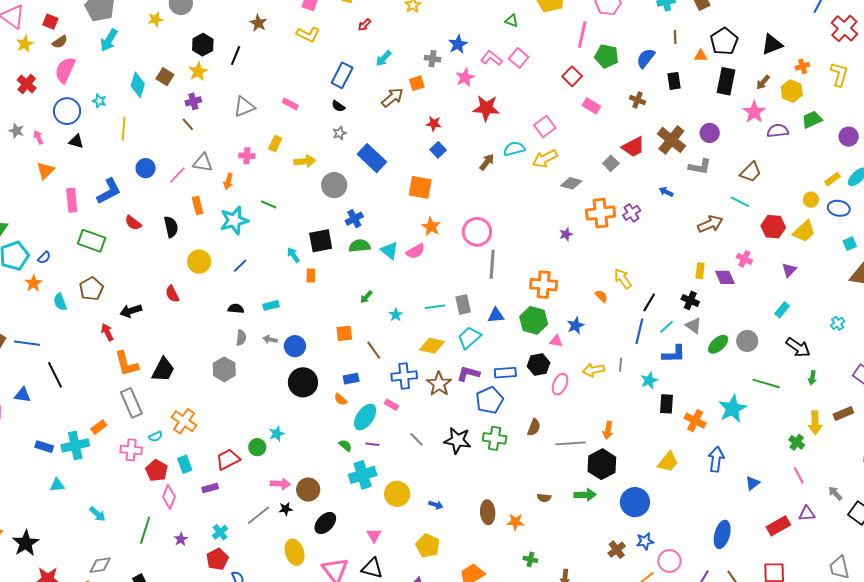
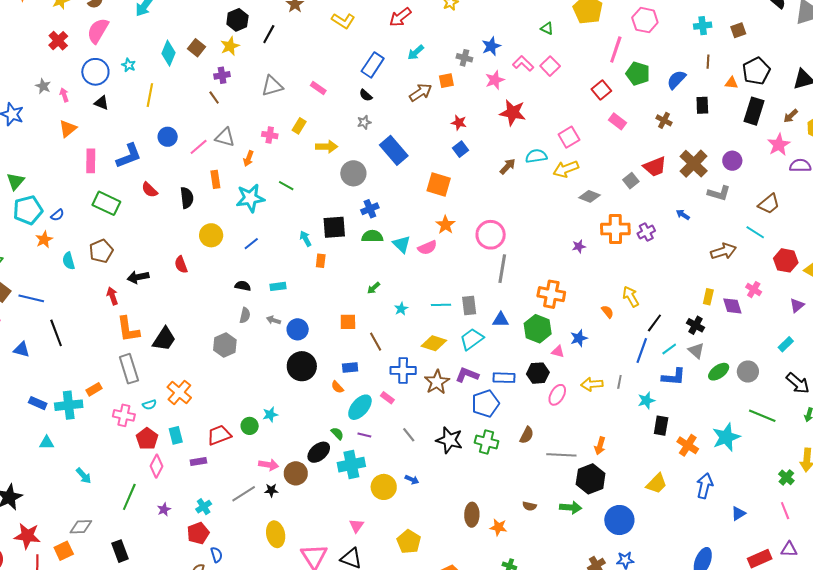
red arrow: (364, 25) -> (400, 17), size x1.6
blue arrow: (436, 505) -> (412, 480), moved
black ellipse: (325, 523) -> (319, 452), moved

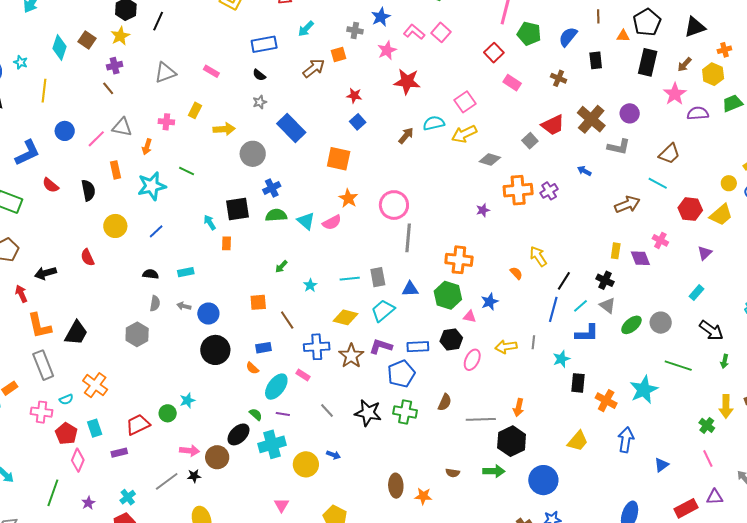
blue rectangle: (373, 65) -> (264, 44), turned 50

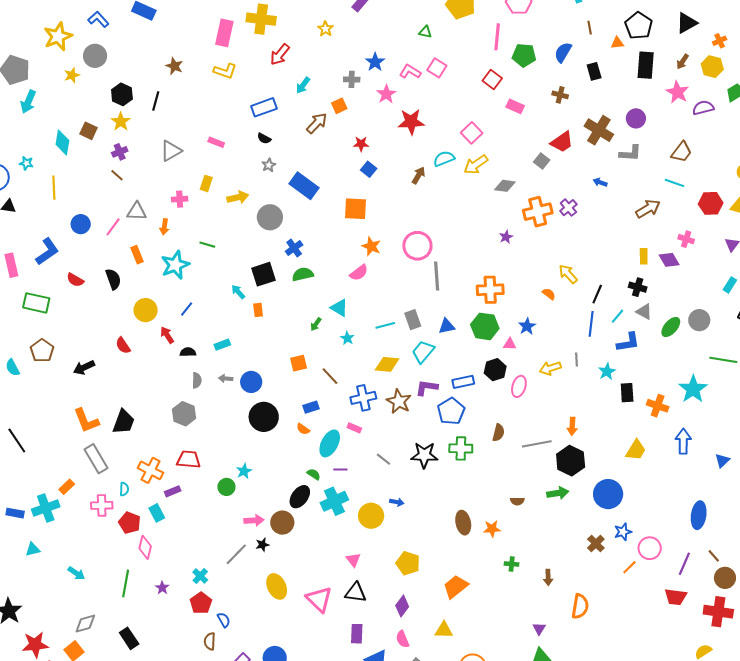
cyan triangle: (306, 221) -> (339, 308), moved
red arrow: (21, 294) -> (167, 335), moved
cyan semicircle: (66, 399) -> (124, 489), turned -56
red trapezoid: (138, 425) -> (189, 460), moved, turned 40
purple rectangle: (119, 453) -> (173, 491), moved

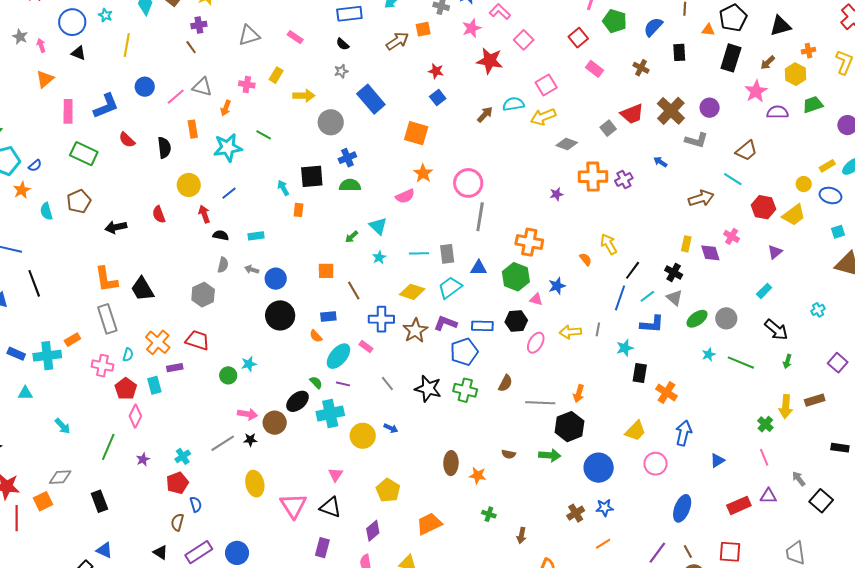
pink square: (437, 68) -> (524, 40), moved
cyan star: (693, 389) -> (709, 354), moved, size x0.5
black trapezoid: (124, 422) -> (142, 289), turned 116
pink circle: (650, 548) -> (655, 464), moved

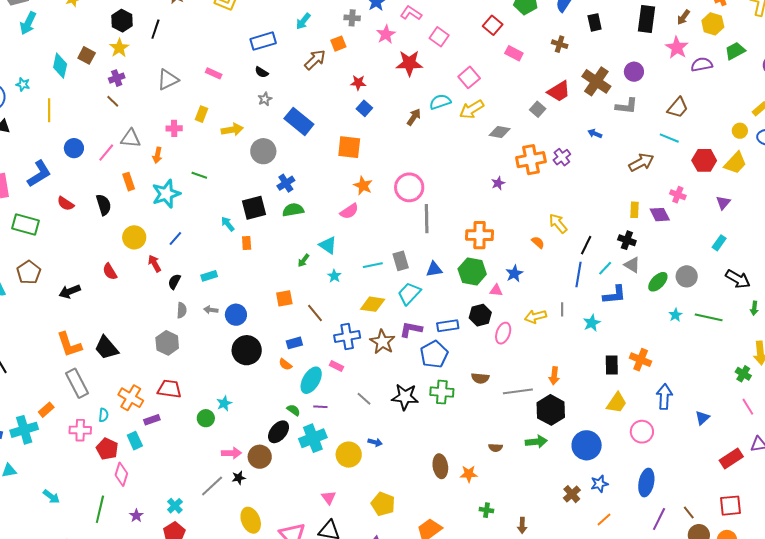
black semicircle: (221, 235) -> (174, 282), turned -63
black rectangle: (640, 373) -> (612, 365), moved
brown semicircle: (505, 383) -> (480, 378), turned 78
blue ellipse: (682, 508) -> (646, 483), moved

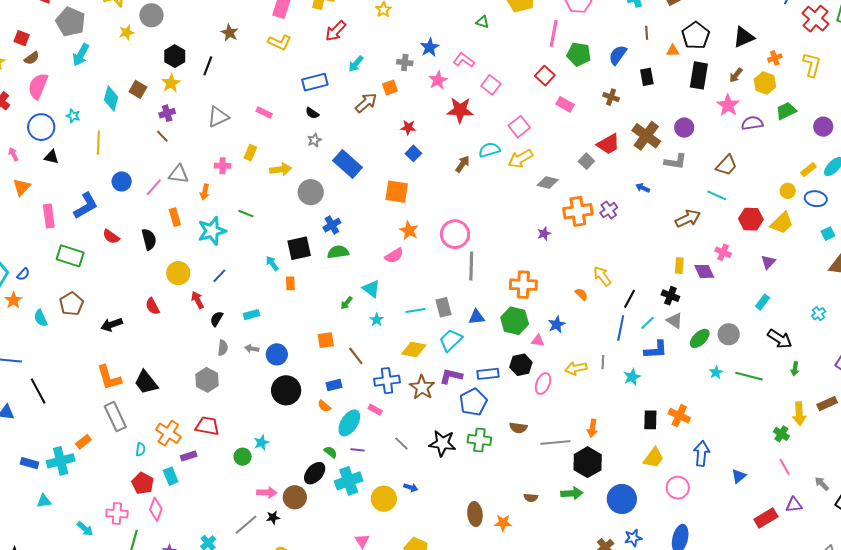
pink cross: (80, 430) -> (117, 514), moved

